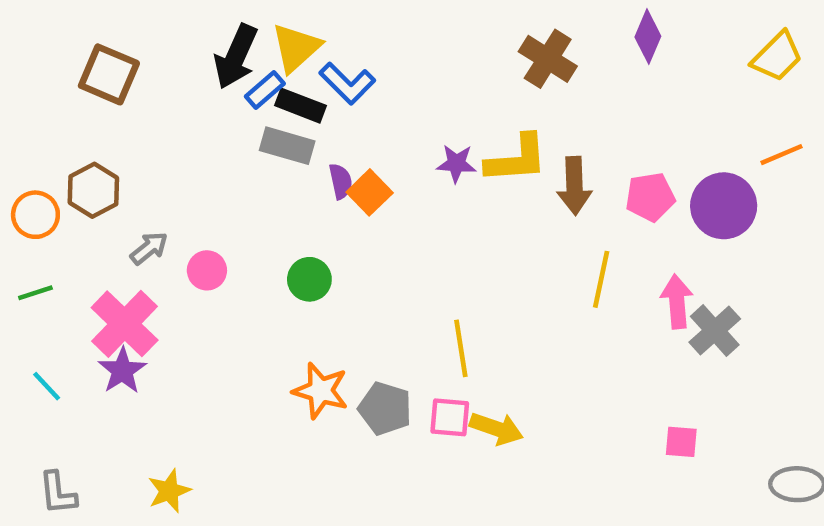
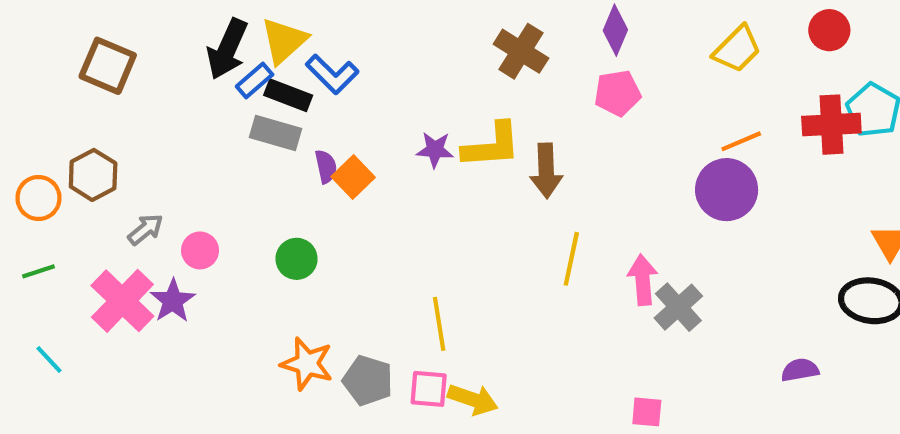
pink pentagon: (650, 197) -> (617, 93), moved
purple circle: (724, 206) -> (727, 190), moved
purple star: (122, 371) -> (173, 301), moved

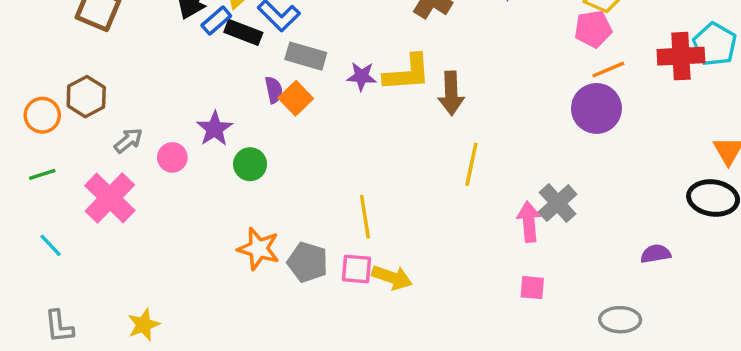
pink pentagon: (617, 93) -> (593, 29), moved
gray rectangle: (276, 133) -> (306, 56), moved
pink arrow: (643, 280) -> (529, 222), moved
purple star: (173, 301) -> (215, 129), moved

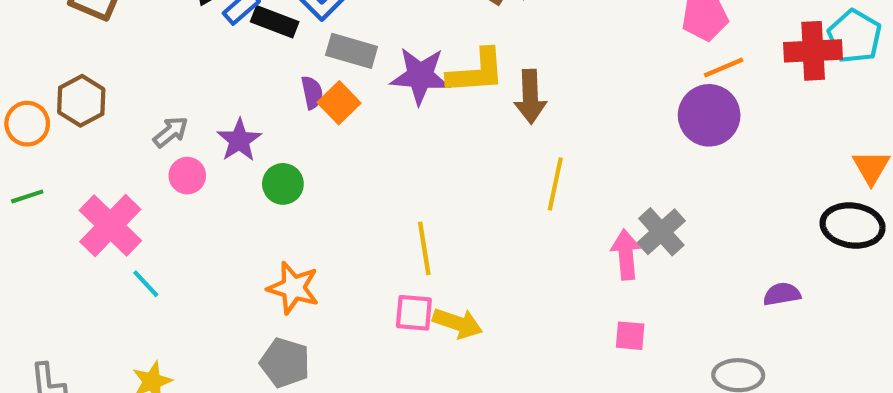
purple star: (362, 76) -> (420, 76), size x1.6
gray arrow: (128, 141) -> (171, 132), moved
cyan line: (51, 245) -> (146, 284), moved
gray pentagon: (308, 262) -> (285, 363), moved

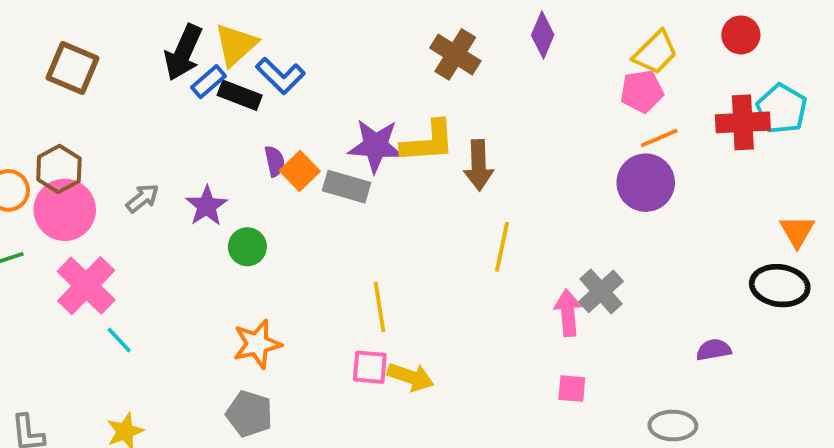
gray rectangle: (352, 51) -> (346, 187), moved
pink circle: (187, 176) -> (65, 210), moved, size x1.8
orange star: (293, 288) -> (257, 344), turned -30

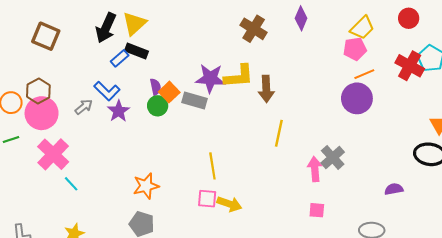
blue L-shape: (280, 76) -> (107, 91), moved
blue rectangle: (209, 82) -> (120, 58), moved
red cross: (743, 122) -> (410, 66), turned 32
green circle: (247, 247) -> (158, 106), moved

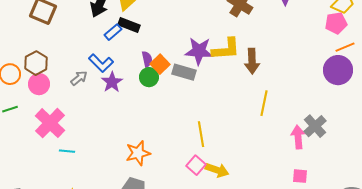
pink circle: (42, 113) -> (39, 84), size x0.7
cyan line: (71, 184) -> (67, 151), turned -42
pink square: (207, 199) -> (196, 165), turned 36

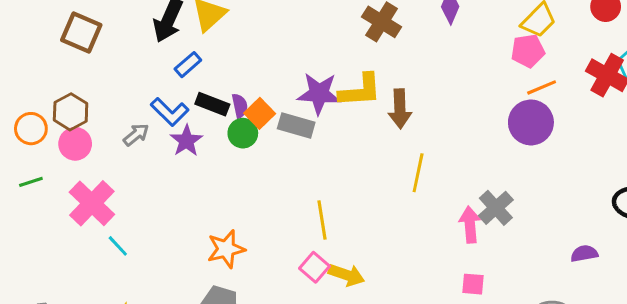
black rectangle: (129, 25) -> (212, 104), moved
cyan line: (67, 151) -> (118, 246), turned 42

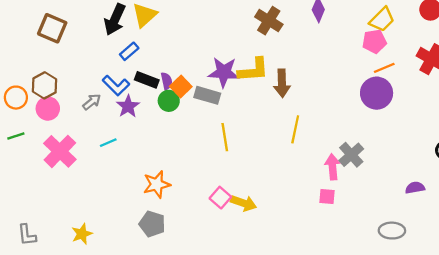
yellow line: (322, 220) -> (225, 137), moved
cyan line: (118, 246) -> (108, 143), moved, turned -70
pink square: (473, 284) -> (327, 196), moved

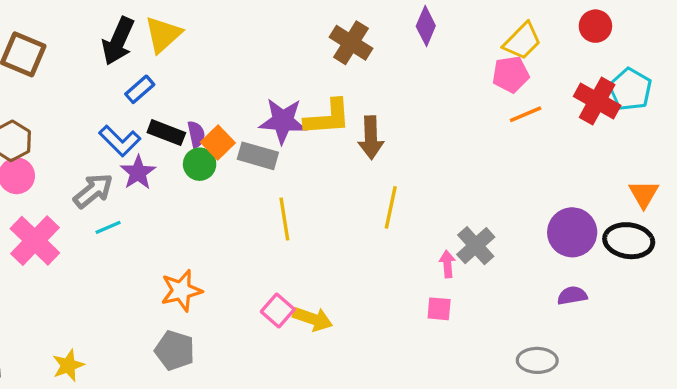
purple circle: (377, 93) -> (572, 232), moved
gray arrow: (92, 102) -> (93, 191), moved, size x1.4
pink arrow: (333, 167) -> (447, 264), size x0.7

